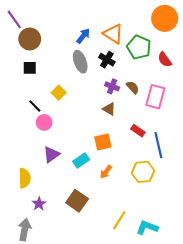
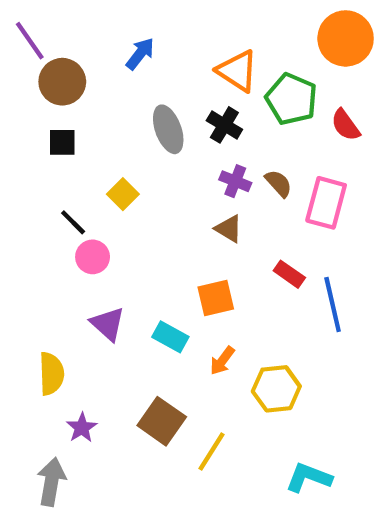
blue arrow: (83, 36) -> (140, 54), moved
purple triangle: (51, 154) -> (108, 324), turned -42
cyan rectangle: (81, 161) -> (170, 337), turned 63
yellow hexagon: (143, 172) -> (276, 389), moved
yellow line: (119, 220) -> (211, 452), moved

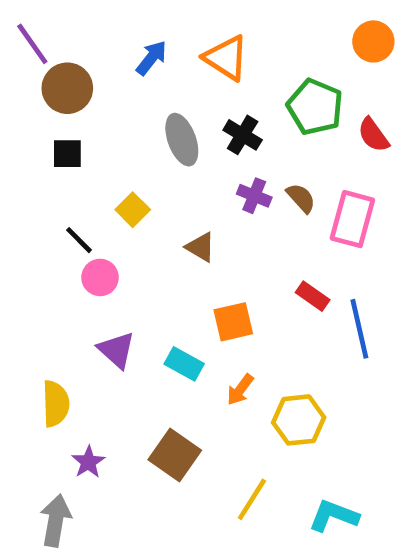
orange circle: (346, 38) -> (373, 41), size x0.7
orange triangle: (237, 71) -> (226, 58), moved
brown triangle: (229, 229) -> (200, 247), moved
yellow line: (211, 452) -> (252, 499), moved

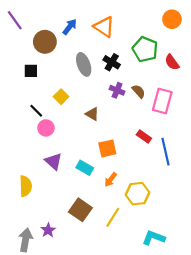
brown circle: (67, 88) -> (45, 42), moved
purple star: (88, 462) -> (48, 230), moved
yellow line: (252, 499) -> (113, 217), moved

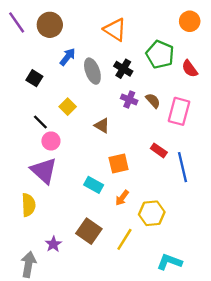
blue arrow: (70, 27) -> (68, 57), moved
brown circle: (45, 42) -> (50, 25), moved
black square: (31, 71) -> (34, 78), turned 32
purple triangle: (54, 161) -> (44, 171), moved, size x1.4
purple star: (48, 230) -> (53, 244), moved

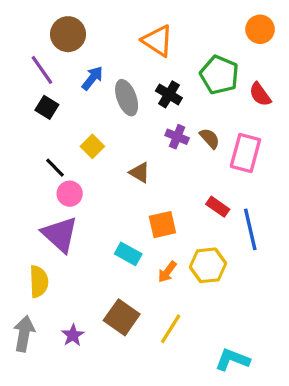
purple line: (17, 22) -> (42, 70), moved
yellow hexagon: (152, 213) -> (208, 265), moved
gray arrow: (28, 264) -> (24, 334), moved

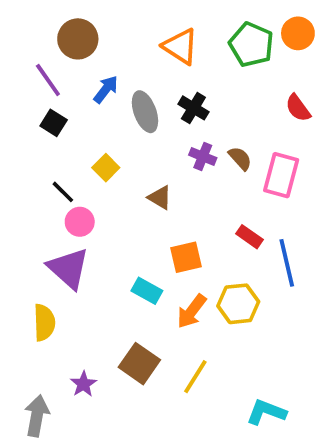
green pentagon: (219, 75) -> (251, 45), moved
orange arrow: (167, 272) -> (192, 311), size x1.4
gray arrow: (24, 334) -> (37, 416), moved

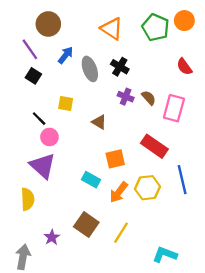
yellow square: (106, 168) -> (66, 104), turned -35
red rectangle: (249, 237) -> (154, 146), size x1.6
blue line: (287, 263) -> (182, 180), moved

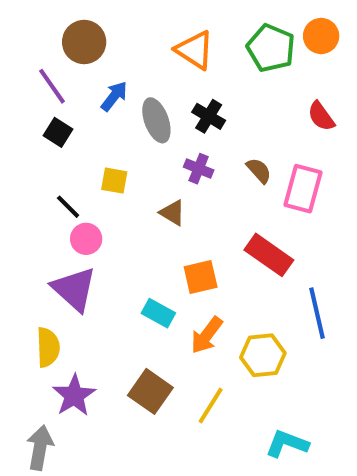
purple cross: (126, 97) -> (199, 169), moved
yellow hexagon: (147, 188) -> (263, 355), moved
purple star: (52, 237) -> (74, 395), moved, size x1.5

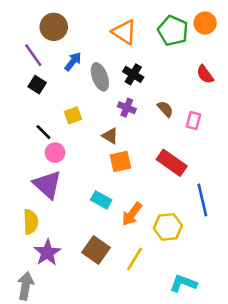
yellow square: (114, 181) -> (73, 115), turned -30
pink rectangle: (303, 189) -> (194, 120), size x0.6
orange square: (201, 277) -> (120, 162), moved

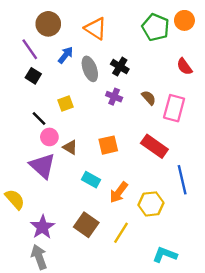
orange triangle: (124, 32) -> (96, 28), moved
pink rectangle: (194, 120) -> (174, 108), size x1.6
brown triangle: (110, 136) -> (70, 147), moved
yellow semicircle: (31, 222) -> (15, 199), moved, turned -40
gray arrow: (26, 286) -> (39, 257), moved, turned -30

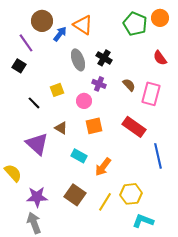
blue arrow: (66, 55) -> (60, 34), moved
black square: (33, 76) -> (19, 66), moved
pink circle: (49, 137) -> (84, 101), moved
yellow hexagon: (151, 204) -> (131, 194), moved
purple star: (42, 227) -> (37, 197), turned 30

